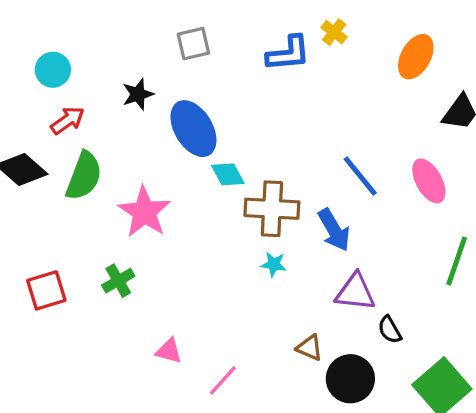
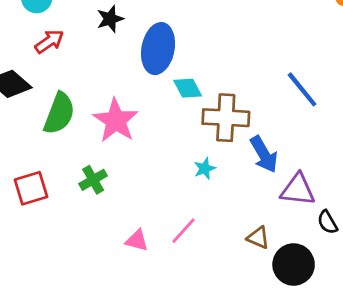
blue ellipse: (193, 129) -> (158, 49), turned 42
green semicircle: (84, 176) -> (59, 113), moved
blue arrow: (334, 230) -> (264, 154), moved
cyan star: (274, 264) -> (205, 169), moved, turned -30
pink line: (223, 380) -> (183, 231), moved

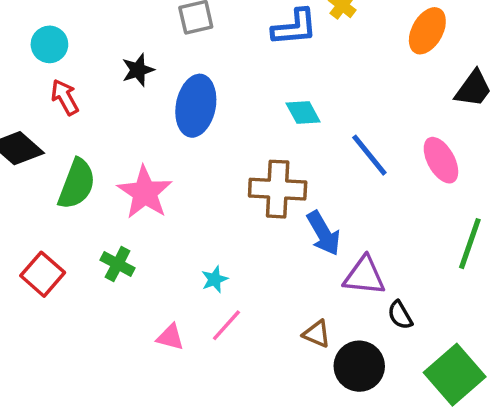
red arrow: (49, 41) -> (65, 97), turned -84
cyan diamond: (188, 88) -> (303, 112), moved
cyan star: (205, 169) -> (215, 279), moved
green cross: (93, 180) -> (118, 264), turned -32
red square: (31, 188) -> (43, 274), turned -32

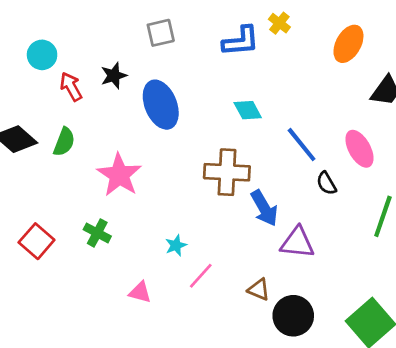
red arrow: (65, 97) -> (71, 87), moved
blue ellipse: (196, 106) -> (161, 105), turned -33
green semicircle: (77, 184) -> (64, 142), moved, size x0.7
black semicircle: (400, 315) -> (326, 183), moved
pink line: (226, 325) -> (201, 276), moved

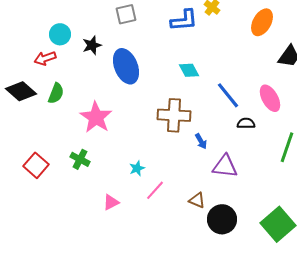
cyan circle: (42, 55) -> (60, 34), moved
red arrow: (71, 87) -> (45, 58), moved, turned -80
black semicircle: (326, 183) -> (246, 123), turned 120
blue arrow: (264, 208) -> (201, 141), size x0.6
pink triangle: (140, 292) -> (111, 202), turned -42

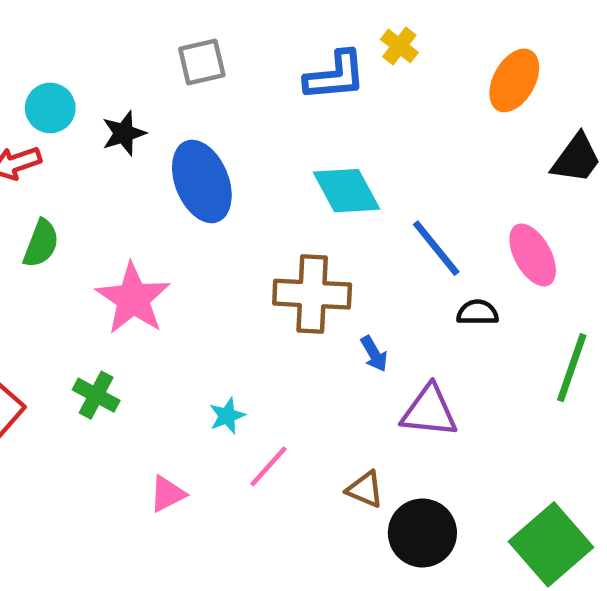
cyan diamond: (189, 70) -> (347, 191), size x1.4

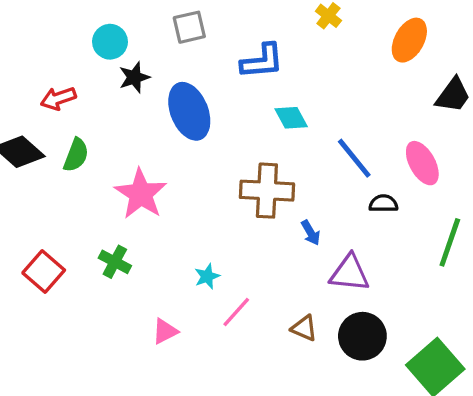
blue L-shape: (335, 76) -> (262, 61), moved
cyan circle: (50, 108) -> (110, 42), moved
cyan diamond: (347, 191) -> (291, 118), size x0.7
black circle: (422, 533) -> (362, 336), moved

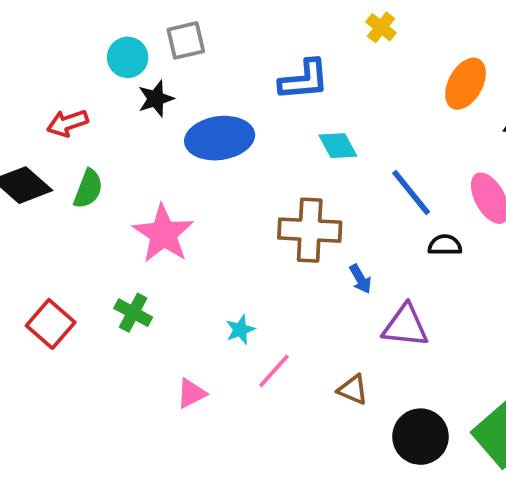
gray square: (189, 27) -> (186, 40), moved
orange ellipse: (409, 40) -> (466, 84), moved
blue ellipse: (189, 111) -> (220, 138), turned -76
black circle: (362, 336) -> (420, 437), moved

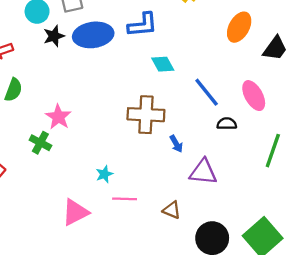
blue ellipse: (220, 138) -> (93, 35), moved
pink star: (163, 234) -> (58, 117), size x0.7
green cross: (133, 313) -> (40, 143), moved
pink line: (274, 371) -> (125, 199), turned 50
pink triangle: (191, 393) -> (75, 212), size x1.5

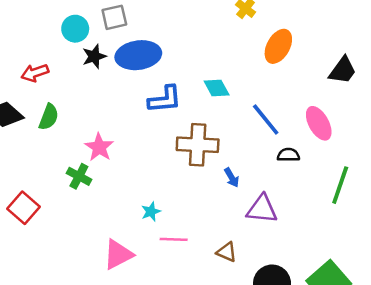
blue L-shape: (143, 25) -> (165, 99), moved
orange ellipse: (239, 27) -> (278, 46), moved

